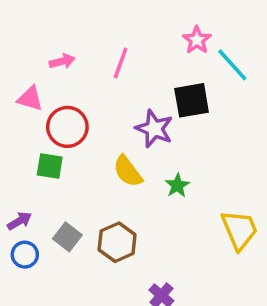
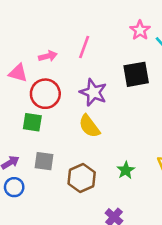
pink arrow: (62, 61) -> (48, 56), moved
purple star: (154, 129) -> (93, 92), moved
green star: (177, 185) -> (126, 170), moved
gray square: (67, 237) -> (44, 161), moved, turned -30

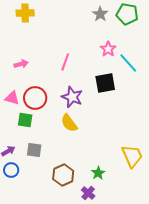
pink arrow: (48, 56) -> (21, 64), moved
pink triangle: (18, 73) -> (12, 98), moved
green star: (126, 170) -> (98, 173), moved
brown hexagon: (82, 178) -> (63, 175), moved

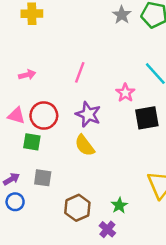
pink star: (108, 49) -> (125, 93), moved
black square: (105, 83) -> (147, 118), moved

